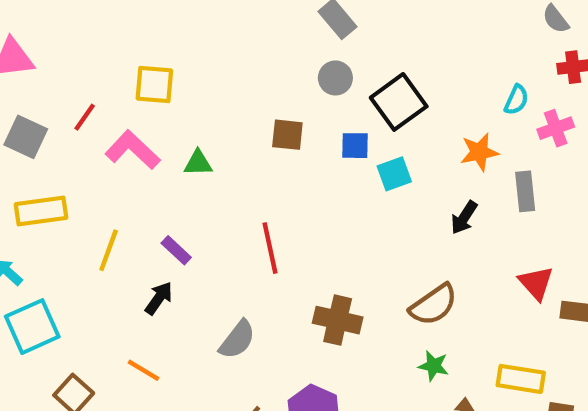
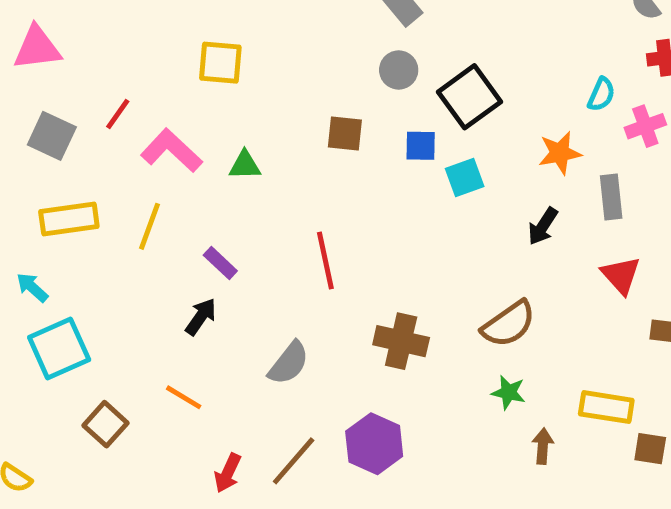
yellow square: (154, 85) -> (220, 63), moved
yellow line: (109, 250) -> (149, 226), moved
red triangle: (536, 283) -> (621, 275), moved

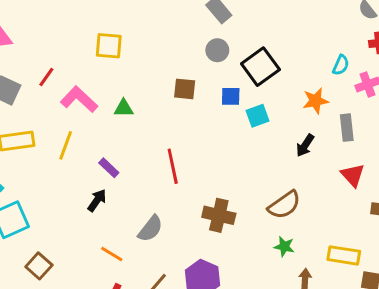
orange line: (184, 397) -> (112, 254), moved

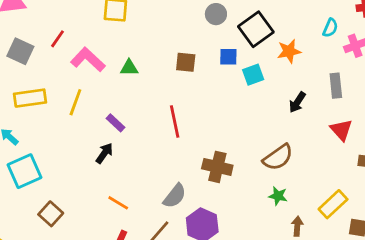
brown square: (185, 89) -> (186, 62), moved
orange star: (315, 101) -> (289, 51), moved
gray semicircle: (150, 229) -> (175, 196), moved
yellow rectangle: (344, 255) -> (333, 204), turned -52

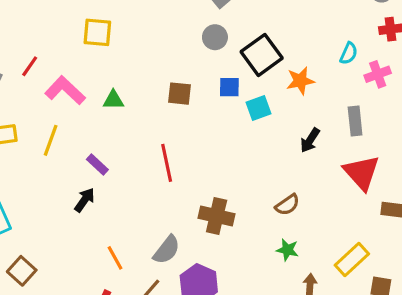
red triangle: (341, 130) -> (362, 173), size x1.4
brown semicircle: (278, 157) -> (287, 205), size x0.7
orange line: (118, 203) -> (115, 258), moved, turned 30

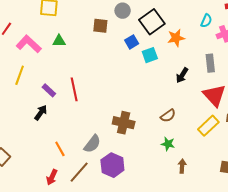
blue square: (229, 87) -> (132, 42), turned -32
brown square: (180, 94) -> (100, 26), moved
green triangle: (113, 100) -> (59, 41), moved
red line: (167, 163) -> (74, 89), moved
yellow rectangle: (352, 260) -> (208, 126), moved

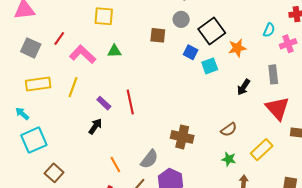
blue square: (132, 42) -> (191, 52), turned -32
yellow rectangle: (208, 126) -> (262, 150), moved

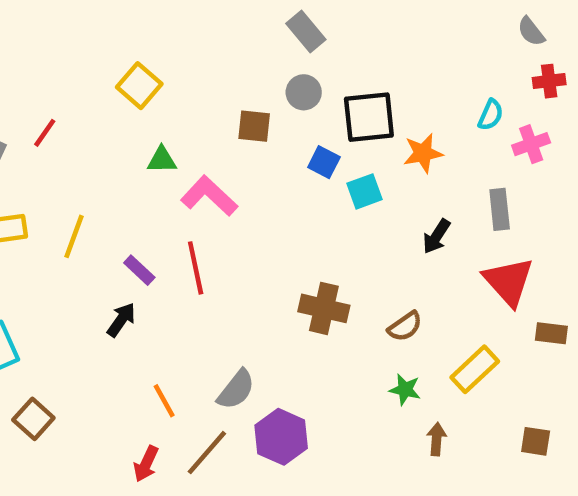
yellow square: (104, 16) -> (139, 86), turned 36
black square: (212, 31) -> (369, 117), turned 30
pink L-shape: (83, 54) -> (209, 196), moved
brown cross: (182, 137) -> (324, 308), moved

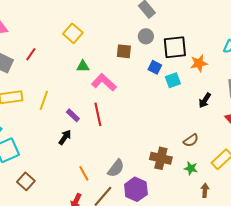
brown cross: (324, 308) -> (161, 158), moved

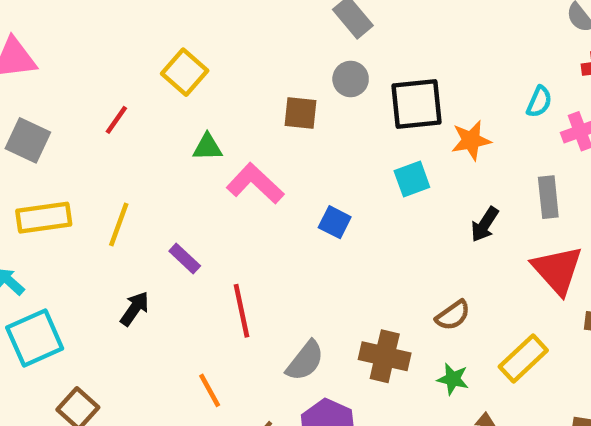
red line: (31, 54) -> (116, 120), moved
blue square: (155, 67) -> (335, 222), moved
red line: (98, 114) -> (241, 311), moved
black arrow: (65, 137) -> (135, 309), moved
gray semicircle: (116, 168) -> (305, 361), moved

